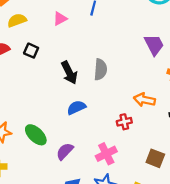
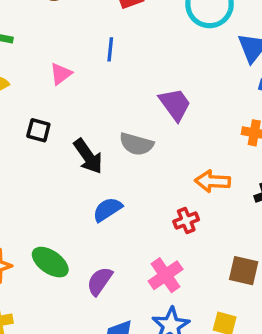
purple trapezoid: (154, 45) -> (175, 104), moved
black square: (31, 51) -> (38, 130), moved
gray semicircle: (101, 69) -> (136, 144), turned 110

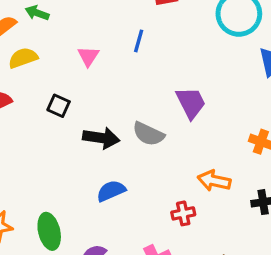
pink triangle: (61, 74) -> (88, 56), turned -30
black arrow: (88, 156) -> (101, 138), turned -56
green ellipse: (50, 262) -> (49, 231), turned 32

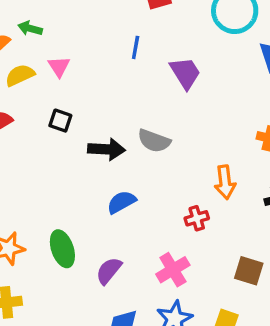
pink triangle: (88, 56) -> (59, 67), moved
purple trapezoid: (191, 103) -> (185, 73), moved
orange arrow: (214, 181) -> (225, 182), turned -104

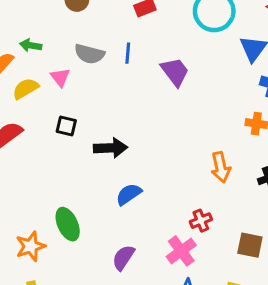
gray semicircle: (154, 141) -> (89, 54), moved
red cross: (197, 218) -> (201, 221), moved
green ellipse: (62, 249) -> (68, 224), moved

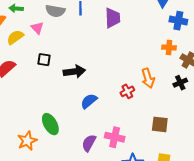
purple trapezoid: (175, 72) -> (113, 18), turned 40
red cross: (201, 221) -> (127, 91), moved
brown square: (250, 245) -> (160, 124), moved
pink cross: (181, 251) -> (115, 137), moved, turned -36

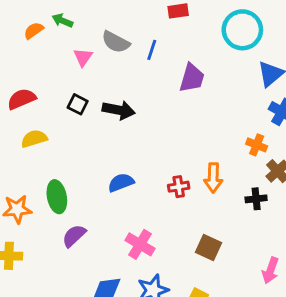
yellow semicircle: (15, 37) -> (34, 139), moved
black arrow: (74, 71) -> (119, 110), moved
purple semicircle: (89, 143) -> (74, 236), moved

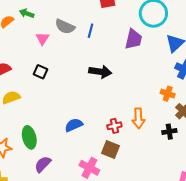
purple trapezoid: (192, 78) -> (133, 39), moved
black arrow: (119, 110) -> (100, 72), moved
brown square: (208, 247) -> (111, 149), moved

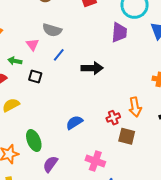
green arrow: (27, 13) -> (15, 61), moved
blue line: (91, 31) -> (59, 55), moved, turned 32
brown square: (111, 149) -> (127, 136), moved

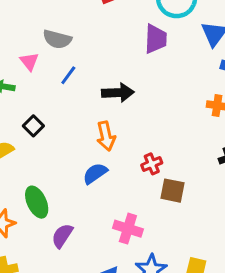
black square: (35, 76) -> (33, 126), moved, turned 32
orange arrow: (135, 107) -> (106, 136), moved

